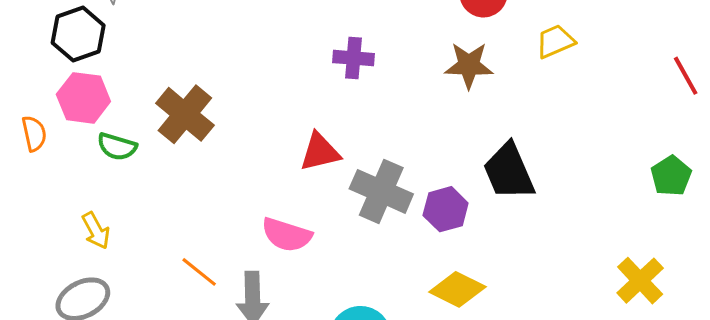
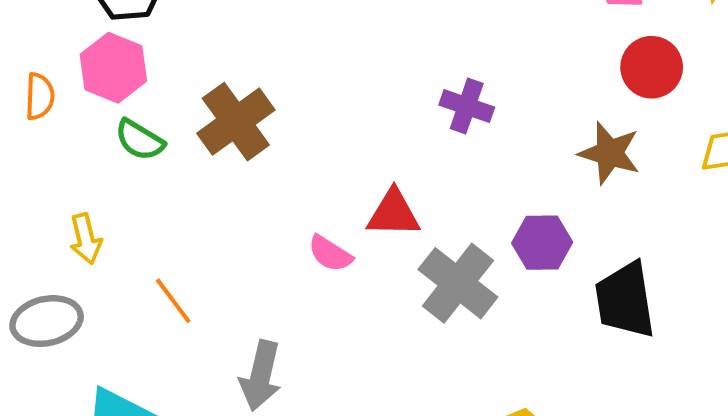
purple hexagon: (446, 209) -> (542, 243), moved
pink semicircle: (287, 235) -> (330, 254), moved, size x0.7
orange line: (199, 272) -> (173, 301), moved

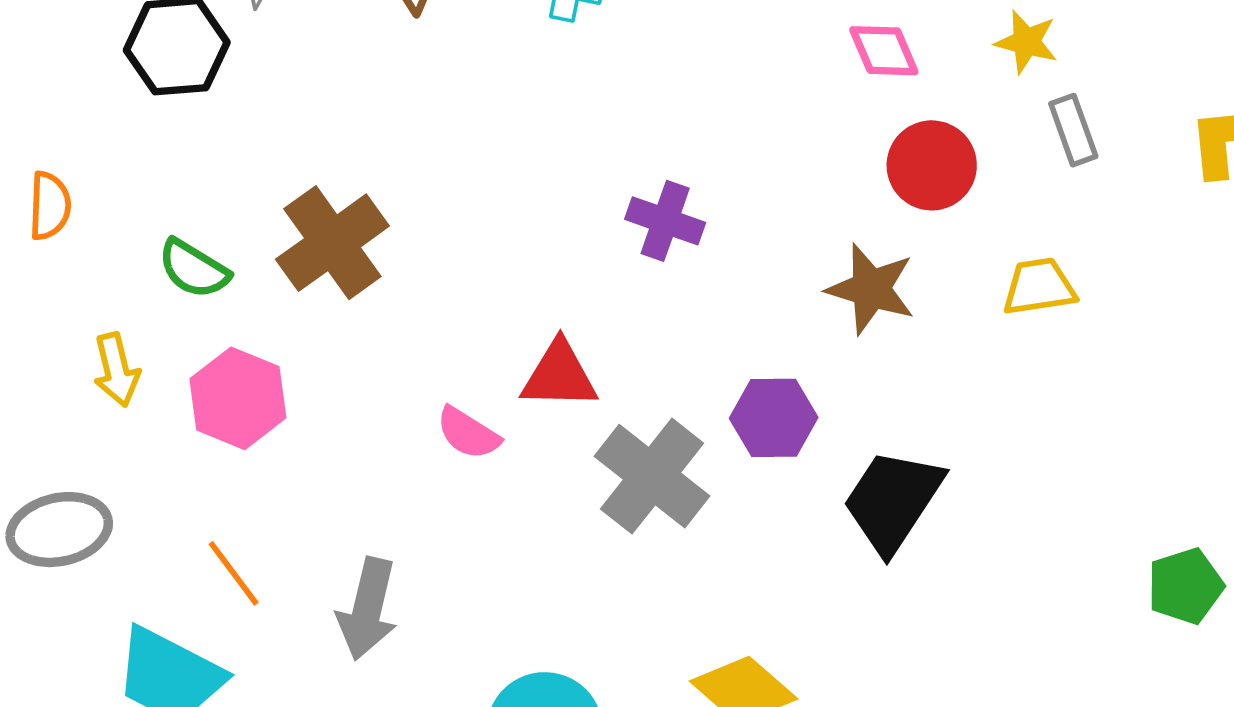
pink hexagon: (113, 68) -> (238, 398), moved
yellow arrow: (86, 239) -> (116, 370), moved
black trapezoid: (625, 300) -> (893, 501), turned 42
orange line: (173, 301) -> (234, 573), moved

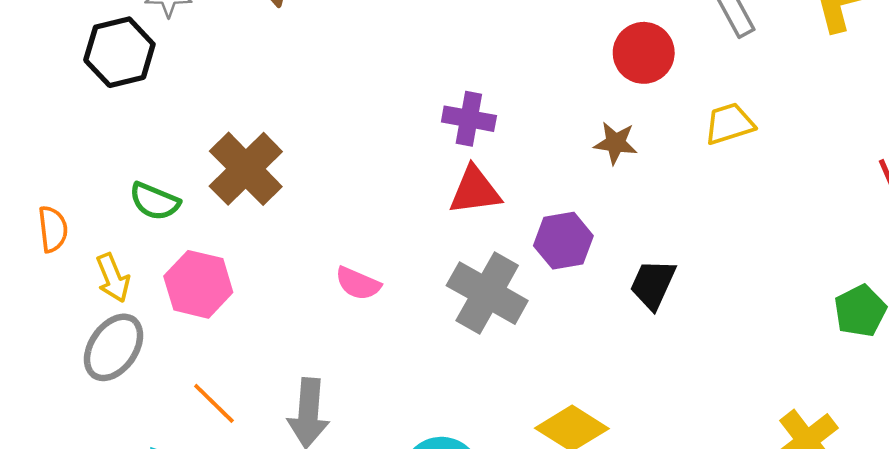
orange semicircle: (50, 206) -> (53, 229), moved
brown star: (871, 289) -> (616, 143), size x0.7
red triangle: (559, 375) -> (475, 191), moved
black trapezoid: (893, 501) -> (653, 284), size x0.7
gray ellipse: (59, 530) -> (114, 347), moved, turned -34

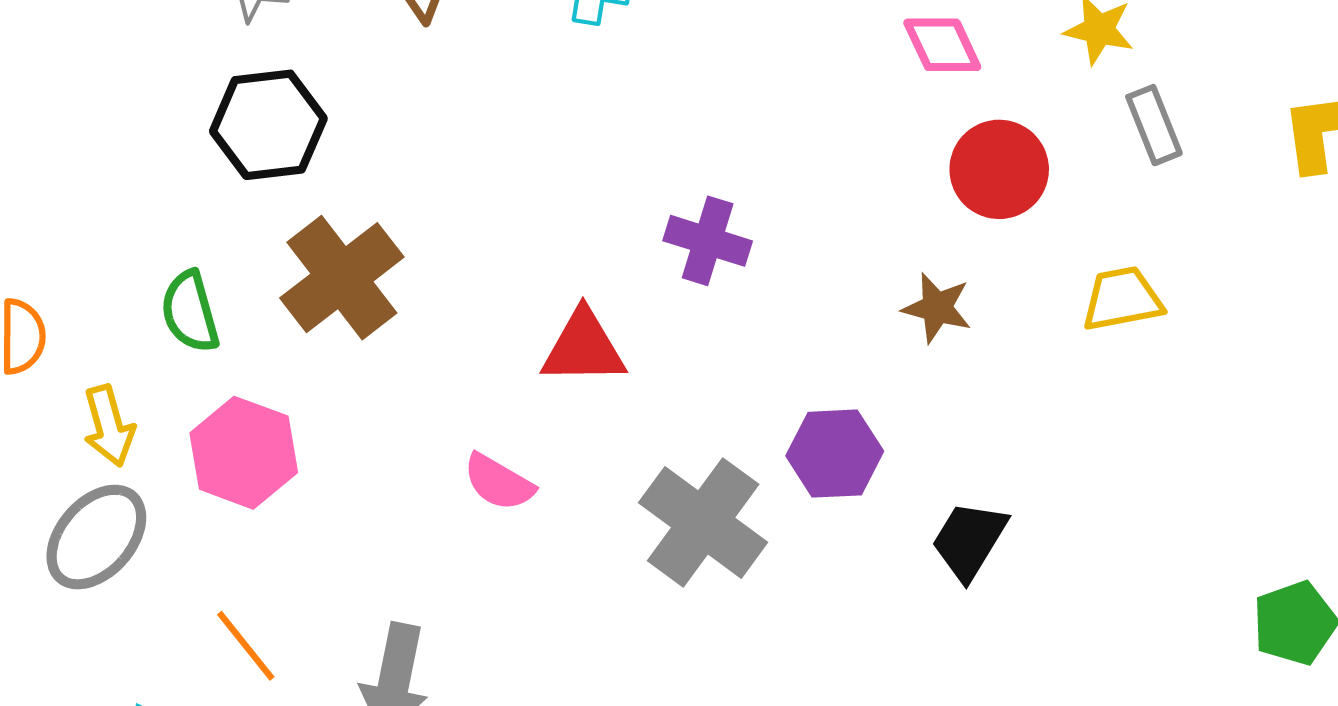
black hexagon: (119, 52) -> (268, 125), moved
red triangle: (475, 191) -> (583, 348), moved
green semicircle: (155, 201) -> (190, 312), turned 45

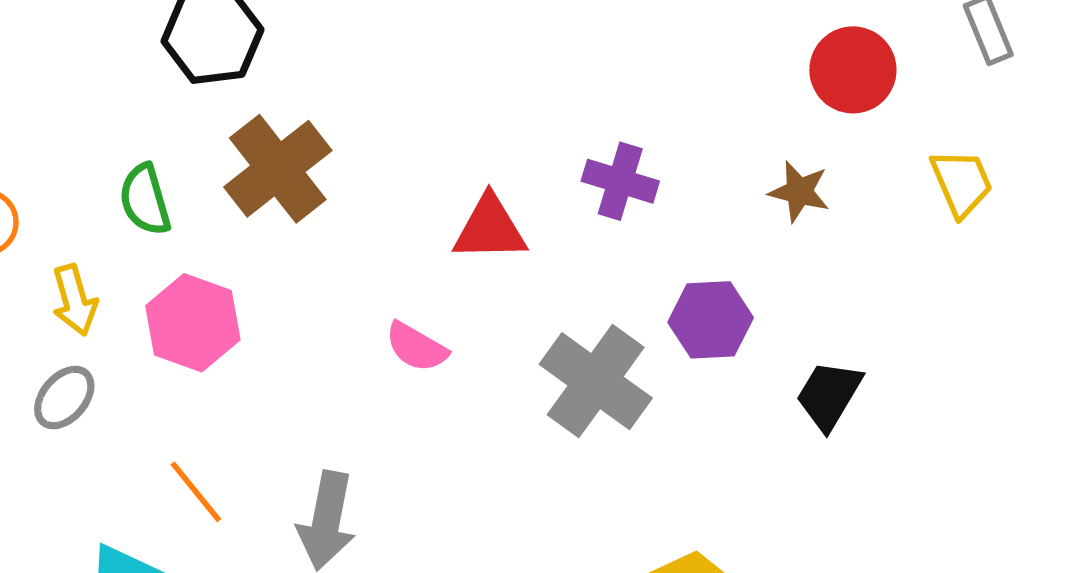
purple cross: (708, 241) -> (620, 181), moved
yellow trapezoid: (1122, 299) -> (962, 183), turned 78
gray ellipse: (96, 537) -> (64, 398), size x0.7

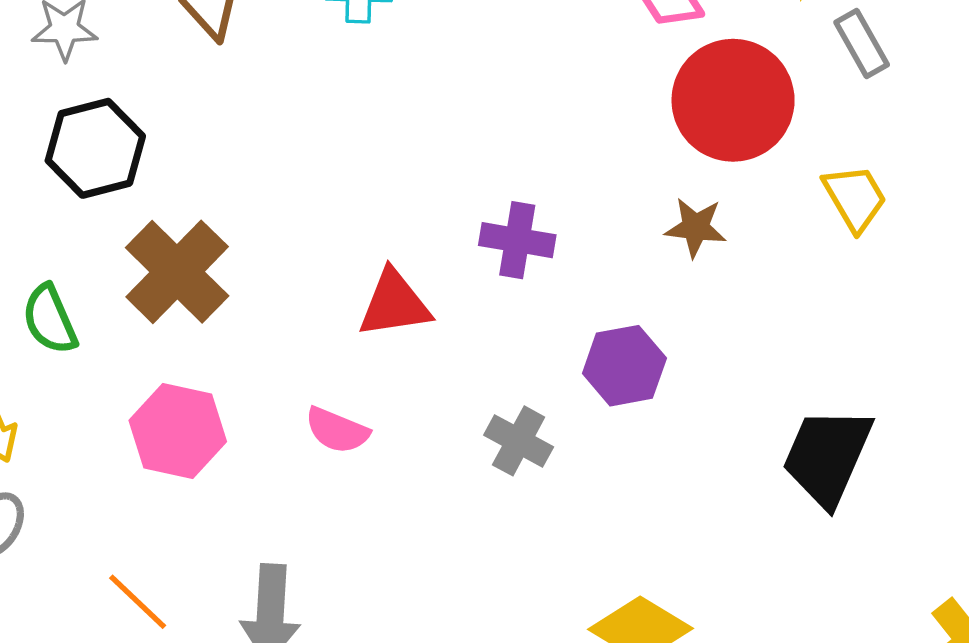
red circle: (853, 70) -> (733, 100), size x1.4
pink hexagon: (193, 323) -> (178, 431), moved
gray cross: (596, 381) -> (519, 441), size x0.6
black trapezoid: (829, 395) -> (827, 456), moved, size x1.4

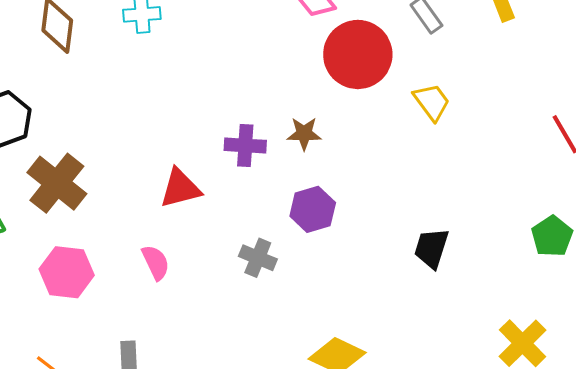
brown star: (696, 227) -> (304, 134), moved
pink semicircle: (337, 430) -> (156, 262), turned -132
black trapezoid: (827, 456) -> (431, 248), size x0.7

